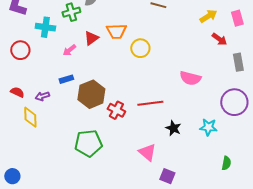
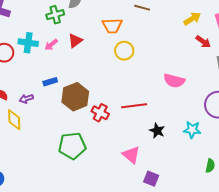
cyan cross: (45, 27) -> (28, 43), moved
orange trapezoid: (116, 31) -> (112, 26), moved
pink arrow: (69, 50) -> (51, 45), moved

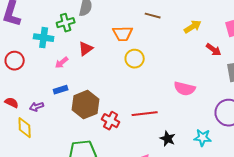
yellow arrow: (192, 19) -> (193, 27), moved
cyan cross: (28, 43) -> (44, 38), moved
pink arrow: (51, 45) -> (62, 63), moved

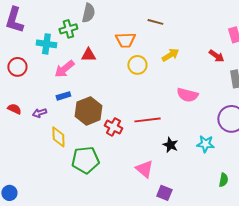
yellow arrow: (193, 27) -> (170, 55), moved
red triangle: (86, 49) -> (88, 55), turned 35
pink arrow: (62, 63) -> (64, 69), size x1.5
yellow diamond: (25, 128) -> (58, 137), moved

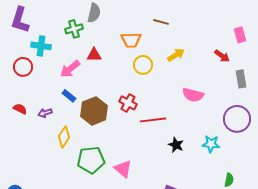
cyan cross: (46, 44) -> (41, 46), moved
blue rectangle: (63, 96) -> (69, 96), turned 56
red cross: (113, 127) -> (128, 103), moved
yellow diamond: (58, 137) -> (64, 137), turned 35
pink triangle: (144, 169) -> (123, 169), moved

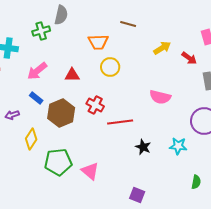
red triangle: (94, 55) -> (72, 75), moved
yellow arrow: (176, 55) -> (162, 48), moved

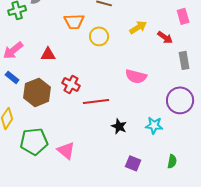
yellow circle: (110, 67) -> (99, 36), moved
purple square: (137, 195) -> (133, 163), moved

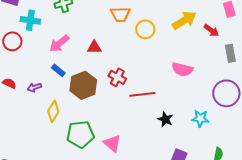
yellow arrow: (138, 27) -> (184, 20), size x1.4

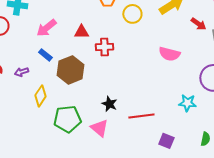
red arrow: (211, 30) -> (198, 24), moved
red cross: (117, 77) -> (104, 47), moved, turned -30
red line: (142, 94) -> (141, 116), moved
black star: (165, 119) -> (109, 104), moved

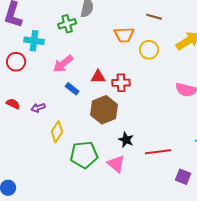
red triangle: (81, 32) -> (98, 77), moved
blue rectangle: (45, 55) -> (72, 89), moved
brown hexagon: (70, 70) -> (104, 110), moved

